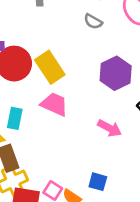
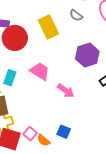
yellow rectangle: (50, 67) -> (48, 27), moved
pink arrow: (109, 128) -> (66, 91), moved

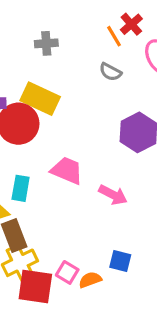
yellow rectangle: (48, 27) -> (40, 99), moved, turned -30
orange semicircle: (43, 140) -> (90, 280), turned 128

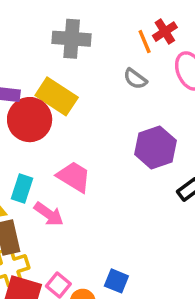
gray cross: (46, 43) -> (72, 39), size x1.5
pink arrow: (113, 195) -> (49, 214), moved

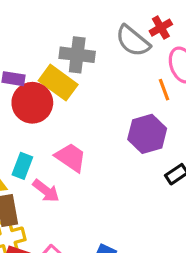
gray cross: (72, 39) -> (77, 55), moved
orange line: (145, 42) -> (164, 90), moved
gray semicircle: (135, 79) -> (133, 41), moved, size x1.6

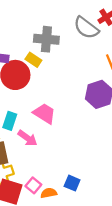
yellow rectangle: (58, 83) -> (33, 60), size x0.6

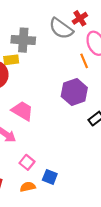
yellow rectangle: (33, 60) -> (11, 60), turned -40
pink square: (33, 185) -> (27, 162), moved

